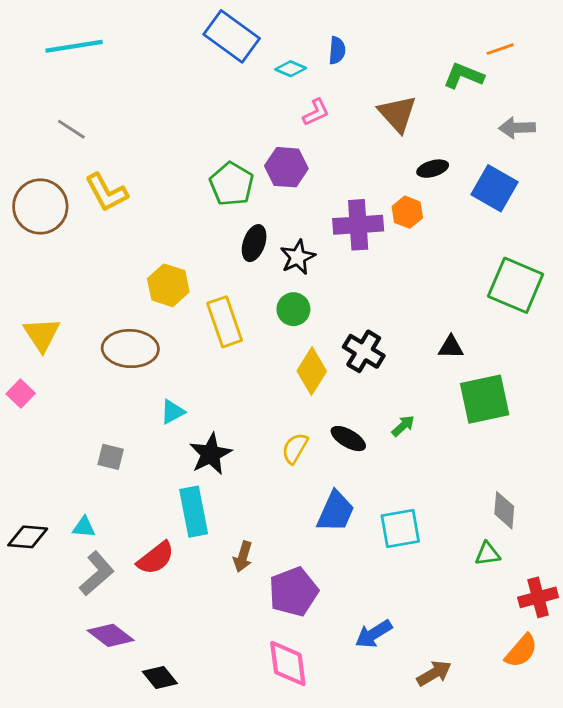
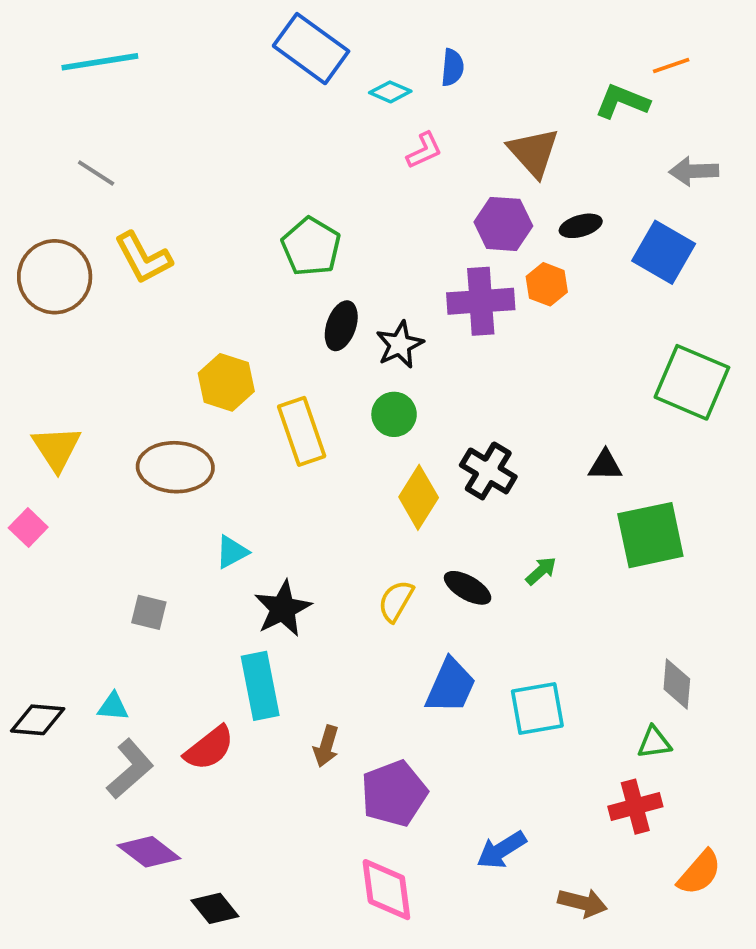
purple hexagon: (286, 167) -> (503, 224), moved
red cross: (538, 597) -> (635, 807), moved
brown arrow: (434, 673) -> (583, 903), turned 44

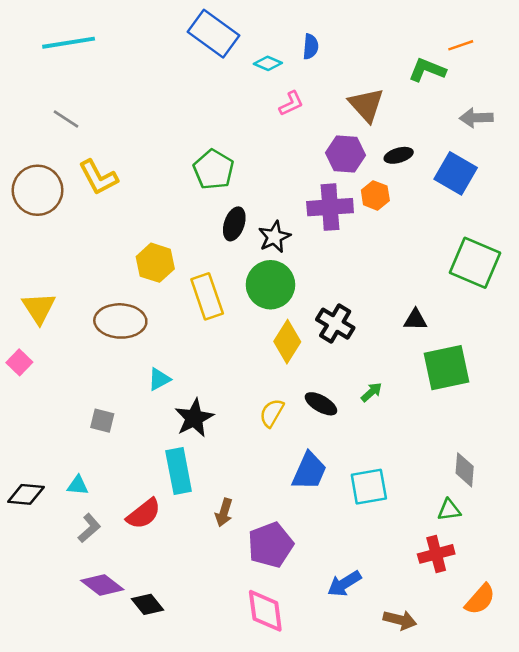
green circle: (394, 414) -> (270, 285), size x1.6
gray L-shape: (130, 769) -> (89, 528), size x0.7
black diamond: (215, 908) -> (148, 604), moved

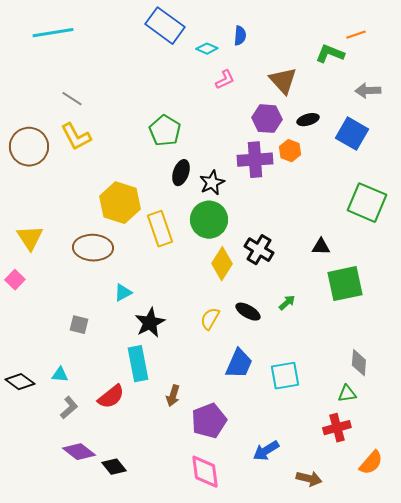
gray line: (66, 119) -> (72, 99), moved
yellow hexagon: (155, 263) -> (120, 203), size x1.4
black diamond: (26, 494) -> (20, 382), turned 32

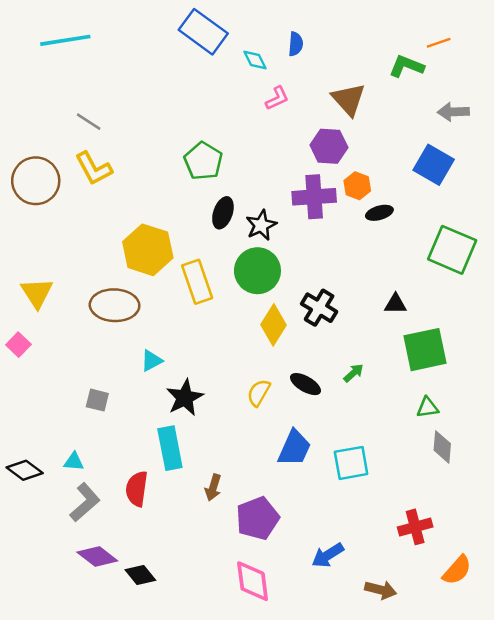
cyan diamond: (207, 49) -> (255, 60), turned 40
black ellipse: (308, 120) -> (379, 213), moved
green triangle: (347, 394) -> (427, 407), moved
red semicircle: (111, 397) -> (137, 489), turned 136
gray L-shape: (69, 408) -> (85, 502), size x1.4

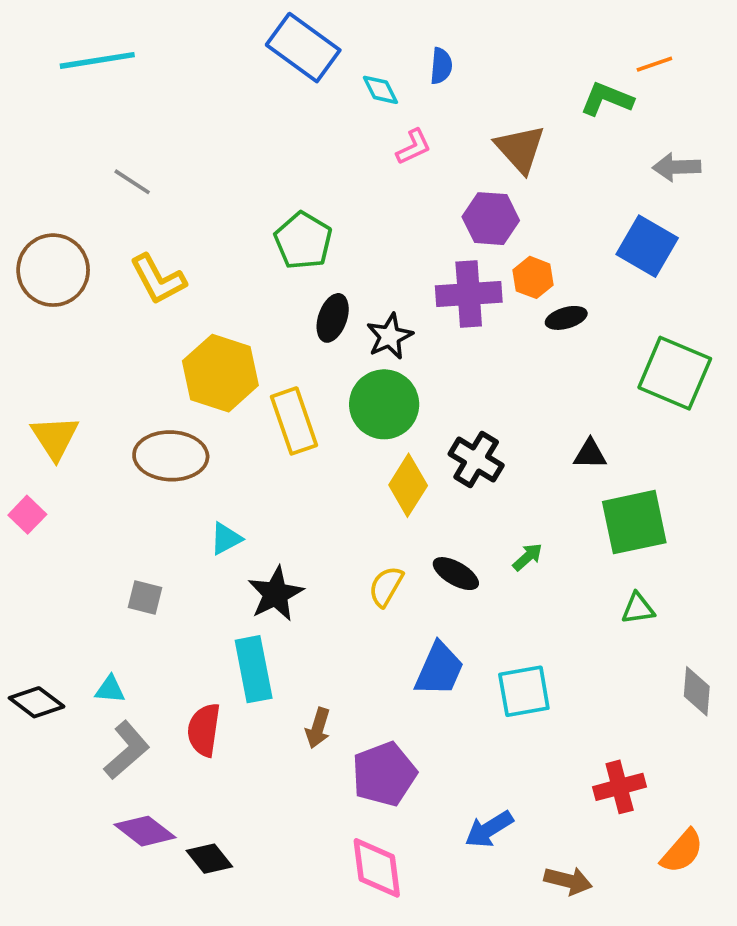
yellow L-shape: (94, 168) -> (158, 279), moved
gray diamond: (442, 447) -> (697, 691), moved

